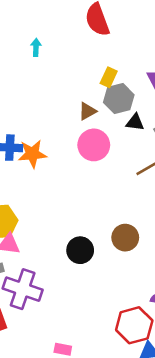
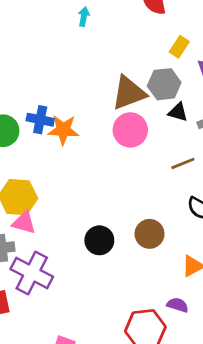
yellow rectangle: (109, 77) -> (179, 47), moved
brown triangle: (87, 111) -> (129, 93), size x1.8

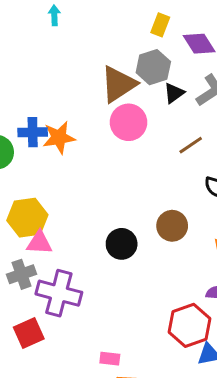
black triangle: (178, 112) -> (174, 93), turned -40

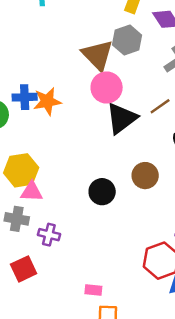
brown triangle: (118, 84) -> (97, 55), turned -40
black triangle: (174, 93) -> (122, 118), moved, size x1.8
gray cross: (21, 274) -> (17, 219), turned 30
purple cross: (59, 293) -> (49, 235), size x0.6

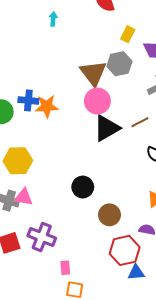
brown circle: (145, 176) -> (109, 215), moved
pink triangle: (32, 192) -> (24, 197), moved
purple cross: (49, 235) -> (42, 237), moved, size x1.5
pink rectangle: (93, 290) -> (65, 268), turned 72

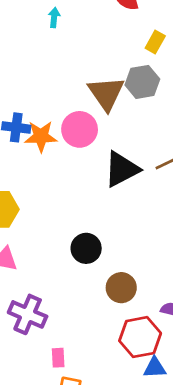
pink circle: (97, 101) -> (80, 129), moved

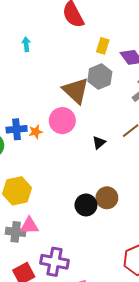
orange star: (41, 136) -> (36, 132), size x0.6
black triangle: (122, 169) -> (99, 143), size x0.5
brown circle: (121, 288) -> (107, 198), moved

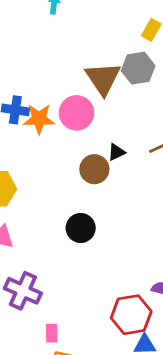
orange star: (36, 132) -> (39, 119), size x1.6
brown circle: (107, 198) -> (94, 169), moved

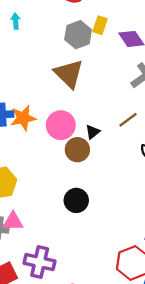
gray hexagon: (138, 68) -> (78, 35), moved
pink circle: (76, 113) -> (61, 125), moved

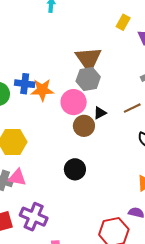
gray hexagon: (78, 35) -> (88, 79), moved

